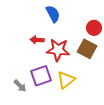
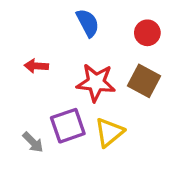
red circle: (94, 28) -> (147, 33), moved
red arrow: (37, 40) -> (36, 66), moved

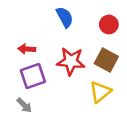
purple square: (68, 126) -> (33, 76), moved
yellow triangle: (109, 132) -> (100, 92), moved

